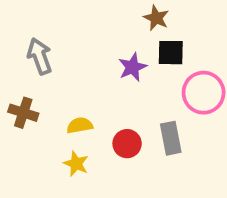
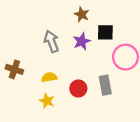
brown star: (156, 18) -> (82, 14), moved
gray arrow: (40, 56) -> (51, 41), moved

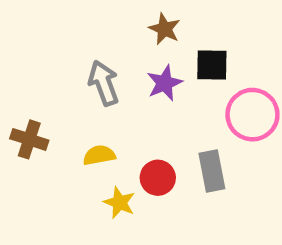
yellow star: (47, 101) -> (119, 203), moved

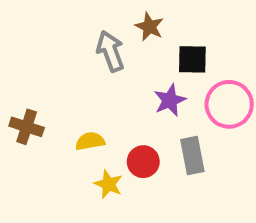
gray arrow: (104, 83) -> (110, 51), moved
purple star: (165, 83) -> (170, 100), moved

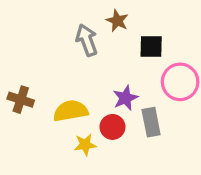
purple star: (170, 100) -> (125, 98), moved
yellow semicircle: (90, 141) -> (71, 111), size x1.5
yellow star: (108, 184) -> (85, 145), turned -30

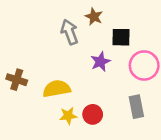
purple star: (125, 98) -> (100, 62), moved
gray rectangle: (151, 122) -> (136, 107), moved
red circle: (112, 127) -> (93, 114), moved

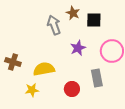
black square: (121, 37) -> (94, 20), moved
gray rectangle: (136, 107) -> (97, 78), moved
yellow star: (68, 116) -> (32, 90), moved

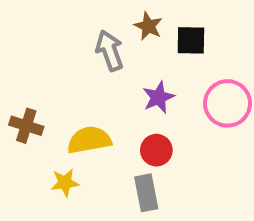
gray rectangle: (97, 78) -> (146, 193), moved
red circle: (72, 89) -> (156, 150), moved

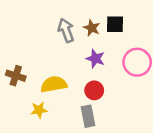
brown star: (148, 26) -> (92, 28), moved
purple star: (158, 97) -> (95, 59), turned -30

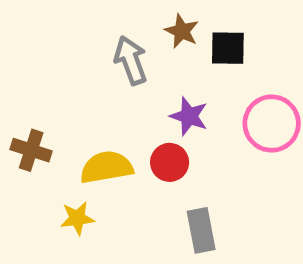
brown star: (92, 28) -> (182, 31), moved
red circle: (94, 90) -> (170, 162), moved
gray rectangle: (88, 116) -> (201, 230), moved

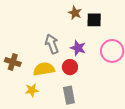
gray arrow: (131, 60) -> (52, 44), moved
gray rectangle: (201, 230) -> (69, 95), moved

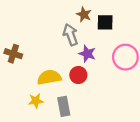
gray arrow: (52, 44) -> (70, 35), moved
brown cross: (13, 62) -> (13, 54), moved
gray rectangle: (69, 95) -> (64, 106), moved

